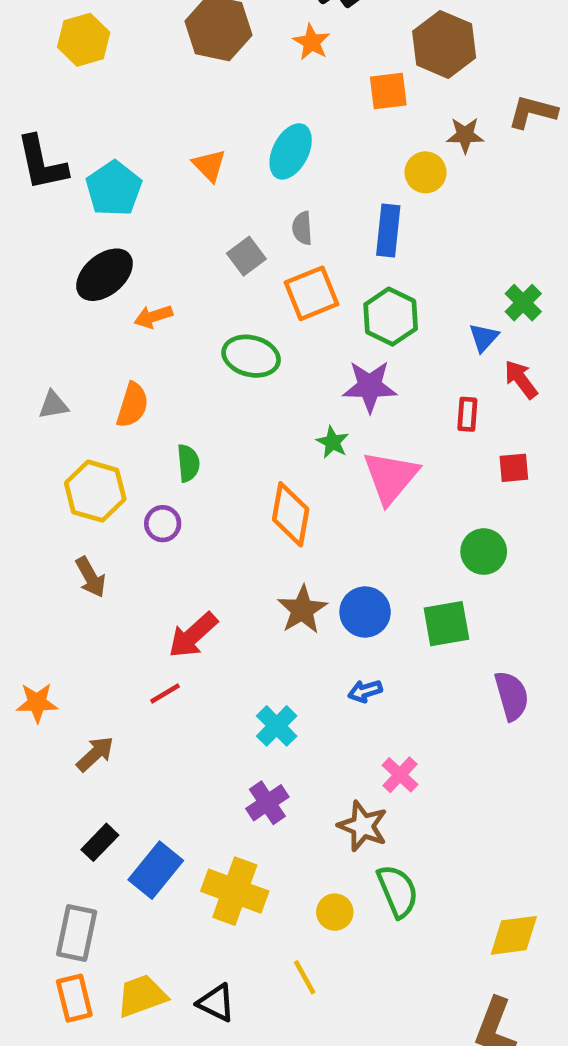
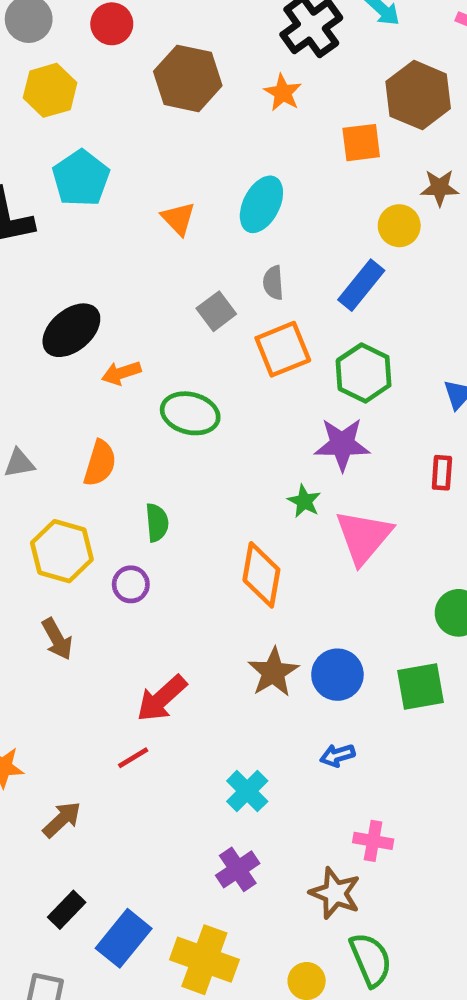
cyan pentagon: (114, 189) -> (81, 178), moved
blue rectangle: (388, 231) -> (361, 285), turned 33
green ellipse: (251, 356) -> (190, 413), moved
pink cross: (400, 775) -> (373, 841), turned -33

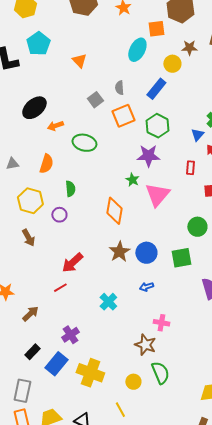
cyan ellipse: (261, 204) -> (137, 50), moved
purple cross: (238, 869) -> (70, 335), moved

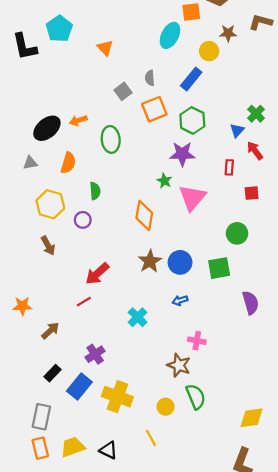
black ellipse: (34, 108) -> (47, 128), moved
green ellipse: (84, 143) -> (111, 139), turned 70

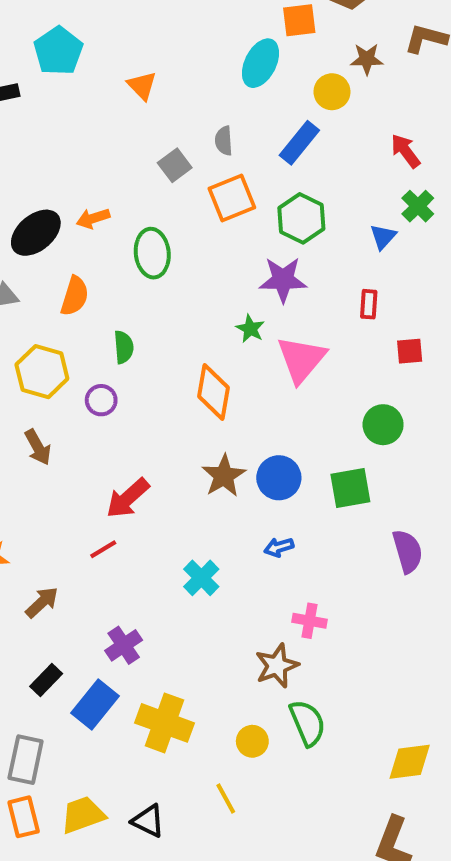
red arrow: (255, 151) -> (406, 151), moved
brown star: (179, 365) -> (277, 666), turned 30

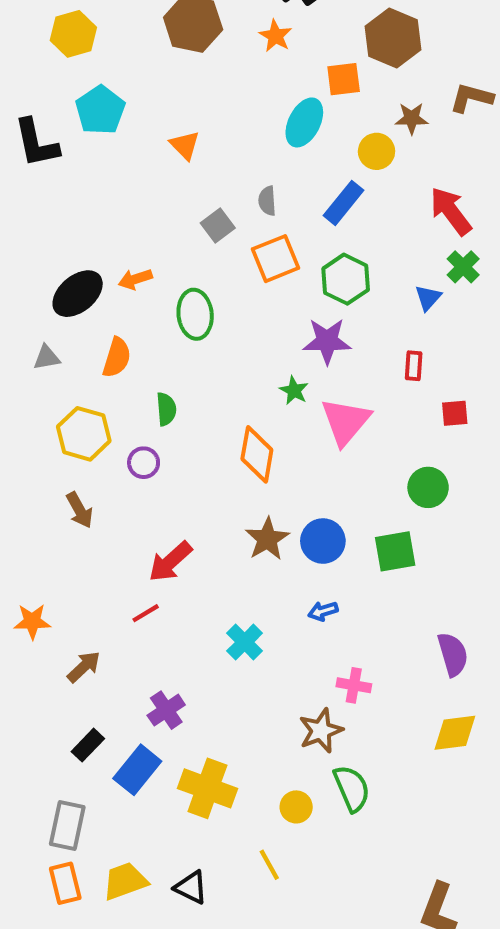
red arrow: (406, 151) -> (451, 211), size x1.4
purple semicircle: (408, 551) -> (453, 654), moved
yellow diamond: (410, 762) -> (455, 733), moved

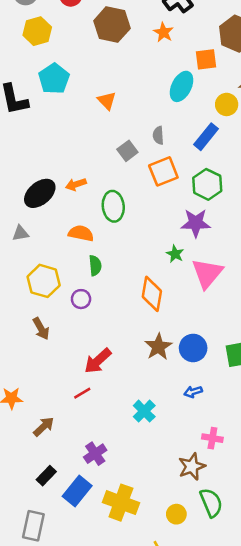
orange semicircle: (117, 358) -> (81, 233), moved, turned -95

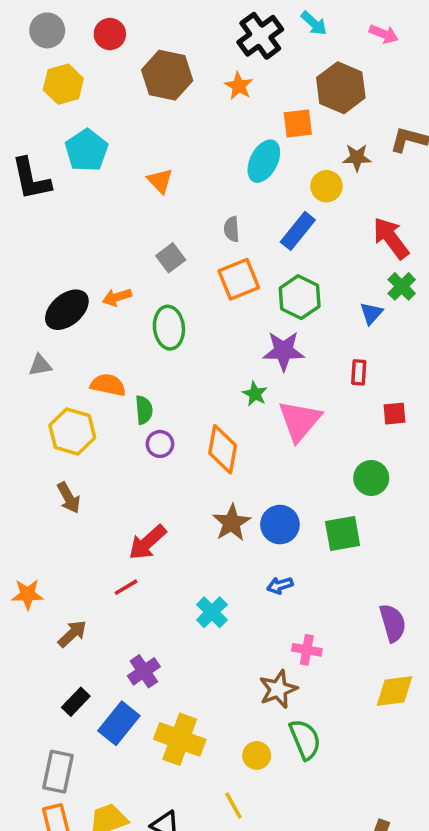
gray square: (127, 151) -> (171, 258), moved
orange semicircle: (81, 233) -> (108, 385), moved
purple circle: (81, 299) -> (160, 444), moved

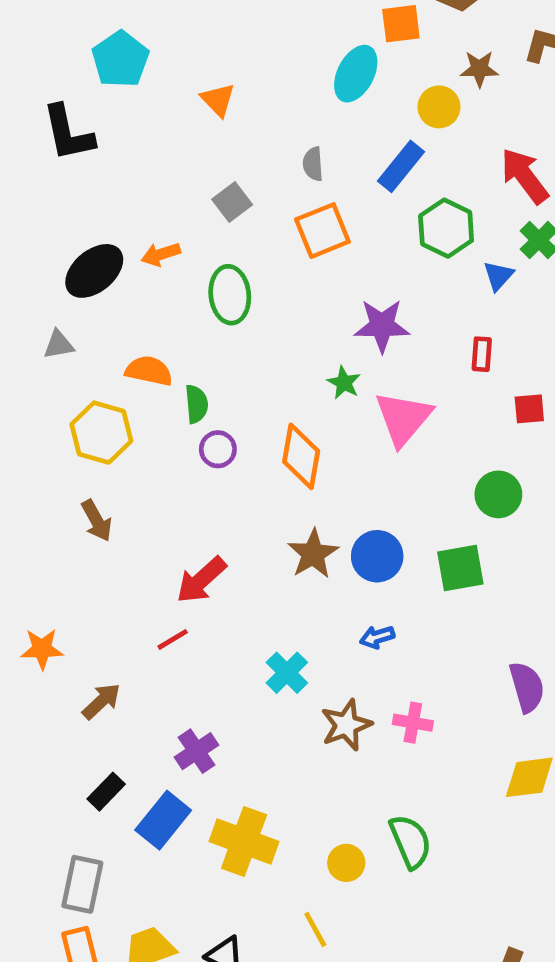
black L-shape: (31, 179) -> (68, 133), moved
green hexagon: (300, 297) -> (446, 228), moved
brown star: (278, 689) -> (346, 725), moved

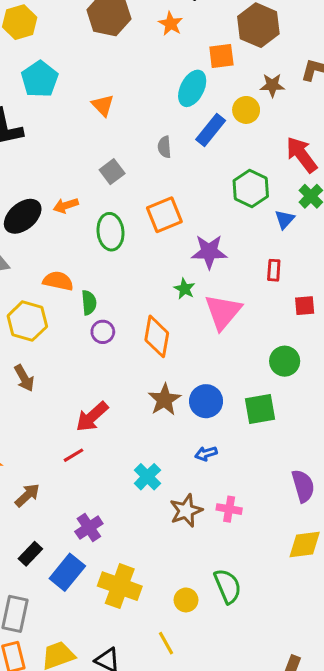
blue rectangle: (401, 166) -> (211, 130), moved
orange square: (322, 231) -> (164, 215), moved

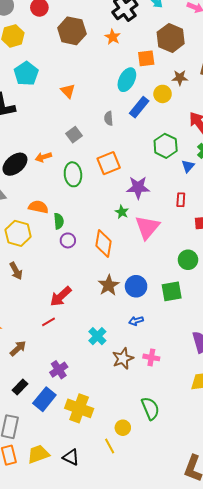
yellow circle: (186, 600) -> (123, 428), moved

